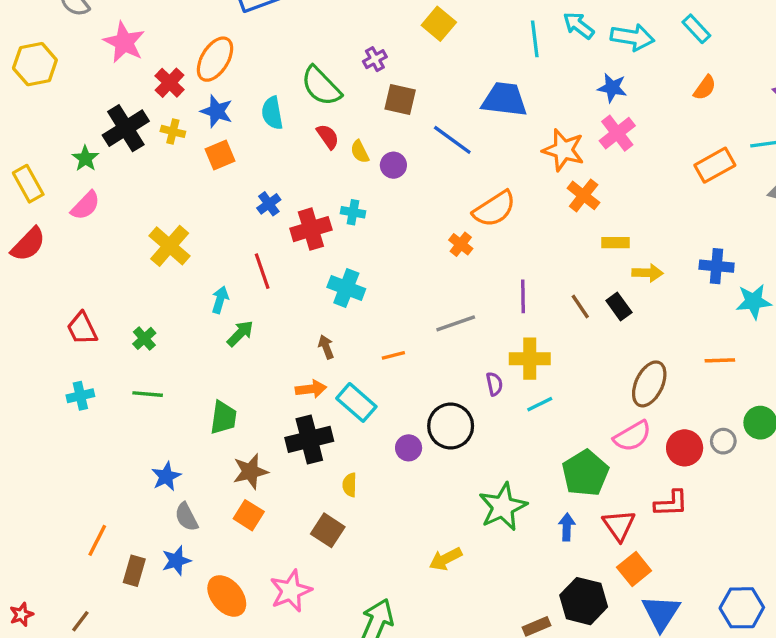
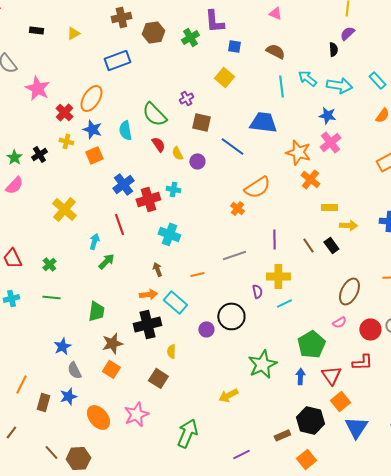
black cross: (126, 128) -> (39, 154), moved, size x0.6
blue cross: (269, 204) -> (123, 184), size x1.5
pink semicircle: (632, 436) -> (339, 322), size x0.6

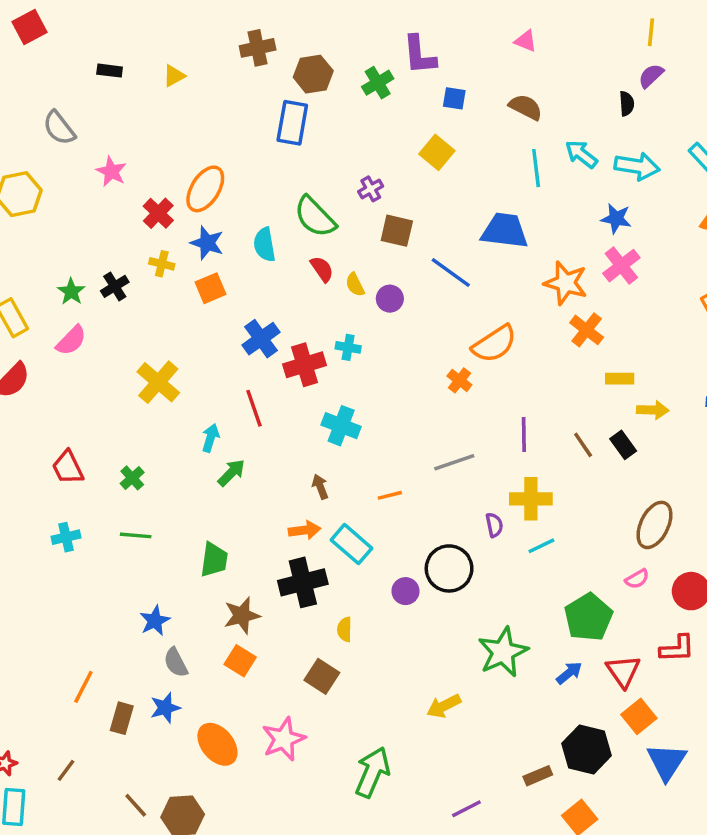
blue rectangle: (117, 60) -> (292, 123), moved, turned -60
pink star: (37, 88) -> (111, 172), size x0.7
blue arrow: (300, 376) -> (569, 673), turned 49

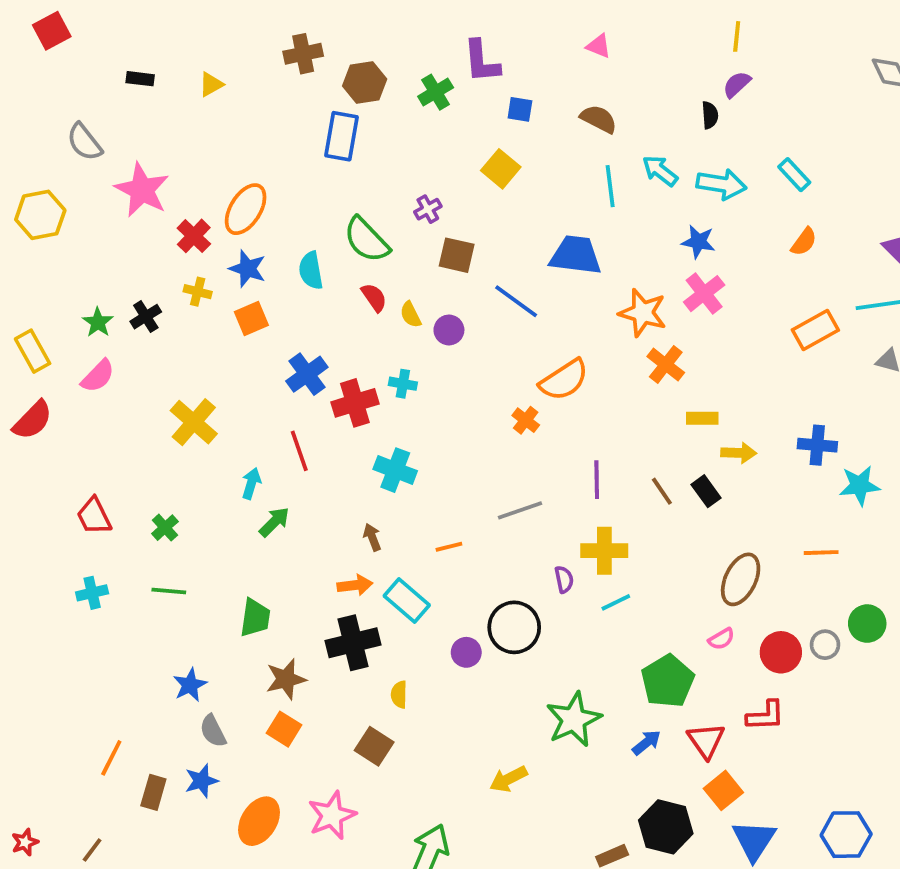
pink star: (111, 172) -> (142, 190), size x1.6
orange ellipse: (217, 744) -> (259, 821), turned 72

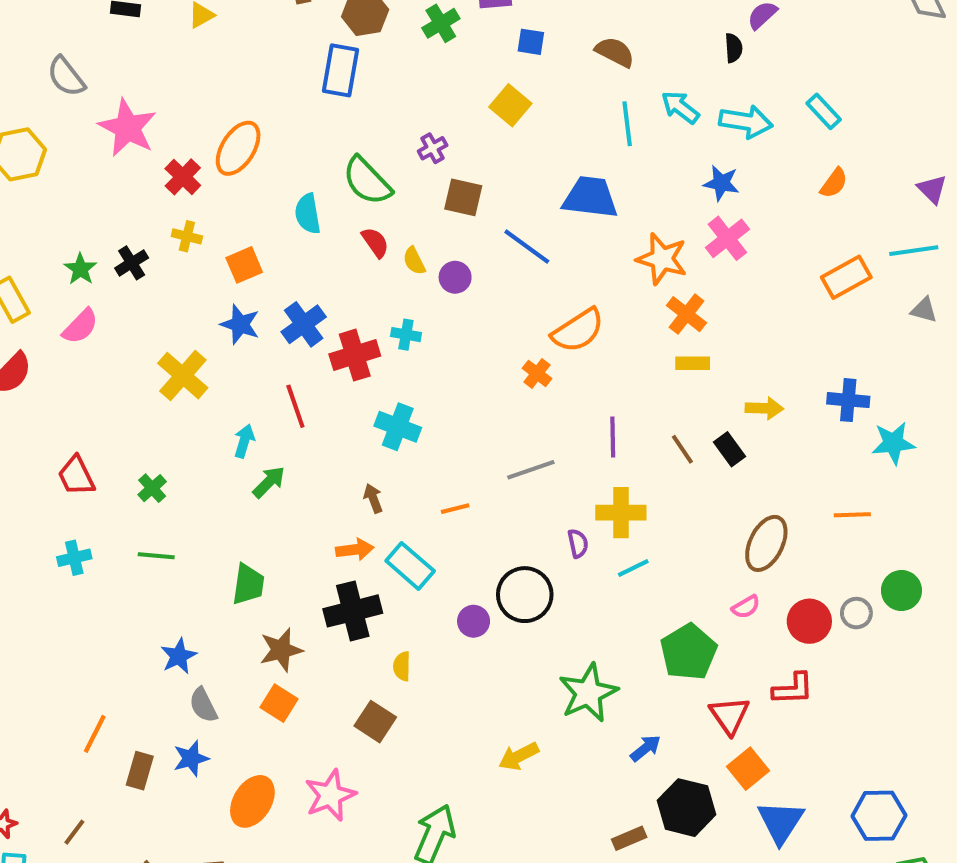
blue star: (247, 269) -> (240, 324), moved
yellow rectangle: (702, 418) -> (693, 363), moved
blue arrow: (647, 742) -> (646, 748), moved

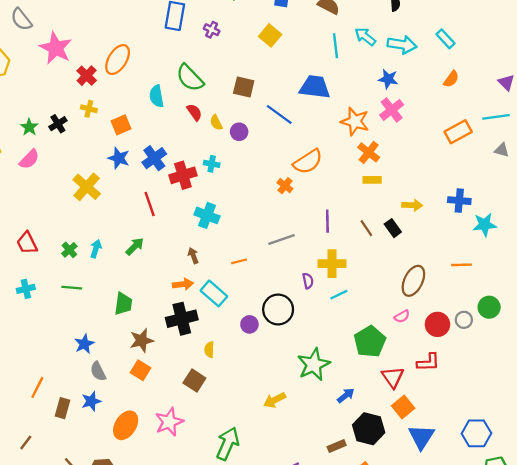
purple cross: (433, 148) -> (212, 30), moved, turned -35
cyan arrow: (244, 441) -> (96, 249), moved

